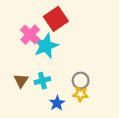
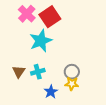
pink cross: (30, 35) -> (27, 14), moved

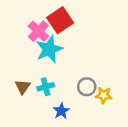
pink cross: (27, 14) -> (38, 31), moved
yellow star: (72, 84) -> (104, 95), moved

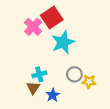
cyan star: (49, 49) -> (63, 42), moved
brown triangle: (23, 87) -> (33, 88), moved

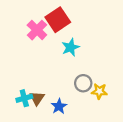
cyan star: (63, 42) -> (71, 47), size x0.7
cyan cross: (39, 74) -> (24, 98), moved

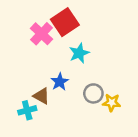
brown triangle: (37, 98) -> (41, 96), moved, turned -35
blue star: (59, 106) -> (60, 82), moved

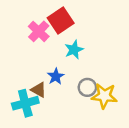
yellow star: (112, 103) -> (104, 96), size x1.5
cyan cross: (27, 110) -> (25, 103), size x1.5

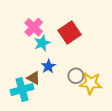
red square: (61, 20) -> (70, 33), moved
cyan star: (74, 50) -> (42, 43), moved

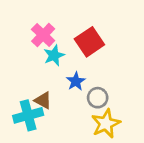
blue star: (48, 66) -> (76, 81), moved
yellow star: (91, 83) -> (106, 124), moved, turned -30

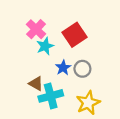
gray circle: (98, 98) -> (82, 69), moved
cyan cross: (28, 115) -> (51, 96), moved

